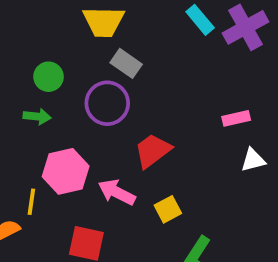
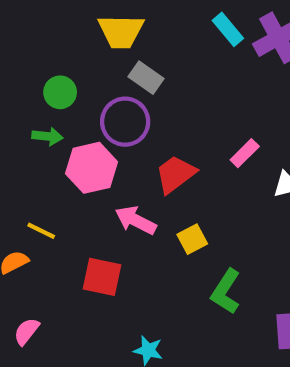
pink rectangle: (236, 118) -> (245, 153), moved, turned -32
pink hexagon: (66, 171) -> (92, 168), moved
yellow line: (31, 202) -> (41, 231), turned -72

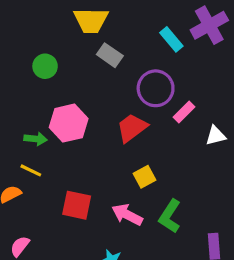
cyan rectangle: (228, 29) -> (171, 39), moved
purple circle: (125, 122) -> (156, 88), moved
green arrow: (47, 136) -> (36, 139), moved
pink arrow: (136, 220) -> (127, 215), moved

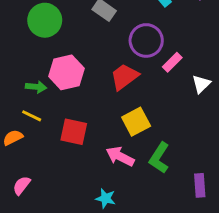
green circle: (45, 66) -> (45, 20), size x1.5
white triangle: (216, 136) -> (201, 84), turned -30
yellow square: (145, 177) -> (136, 122), size x1.4
red square: (77, 205) -> (74, 132), moved

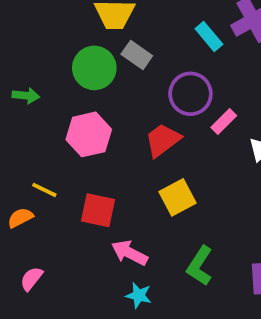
green circle: (45, 20) -> (94, 68), moved
green arrow: (36, 87) -> (26, 96), moved
pink arrow: (120, 156) -> (129, 253), moved
green L-shape: (159, 158) -> (200, 266), moved

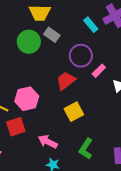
pink hexagon: (89, 134) -> (27, 99), moved
red square: (98, 210) -> (16, 127), moved, turned -30

